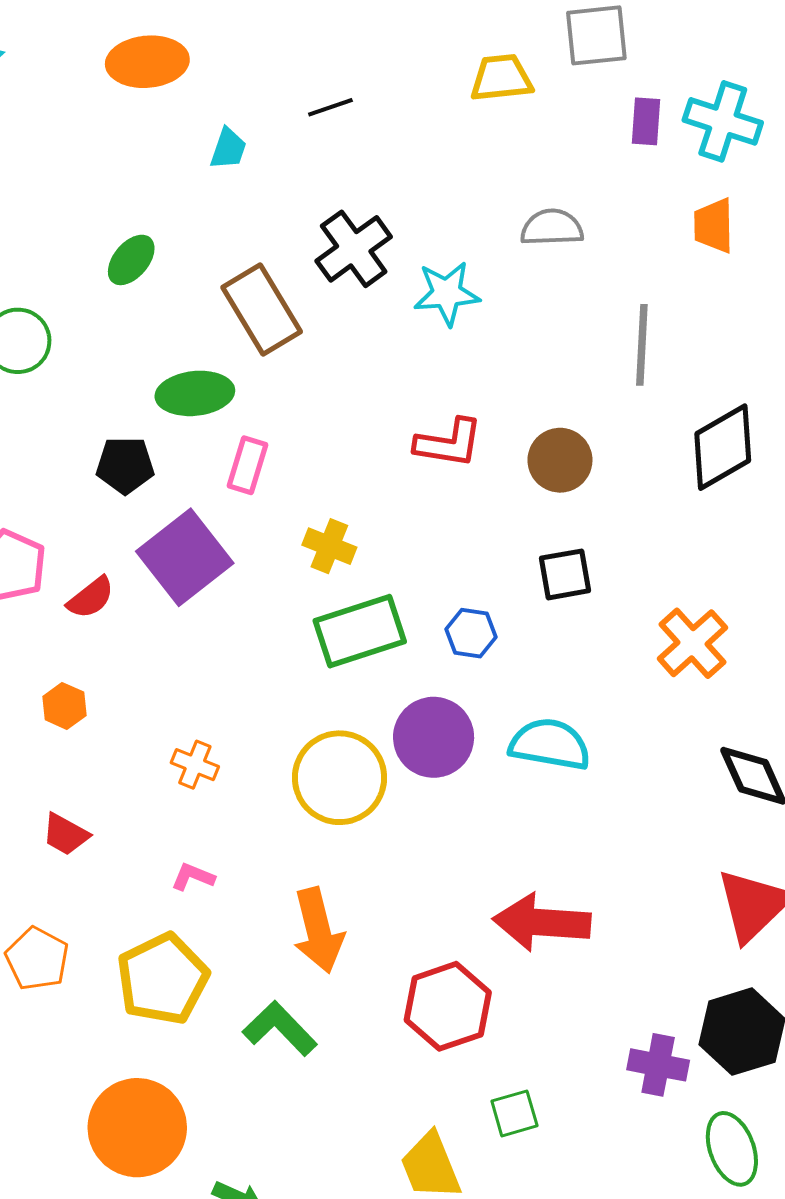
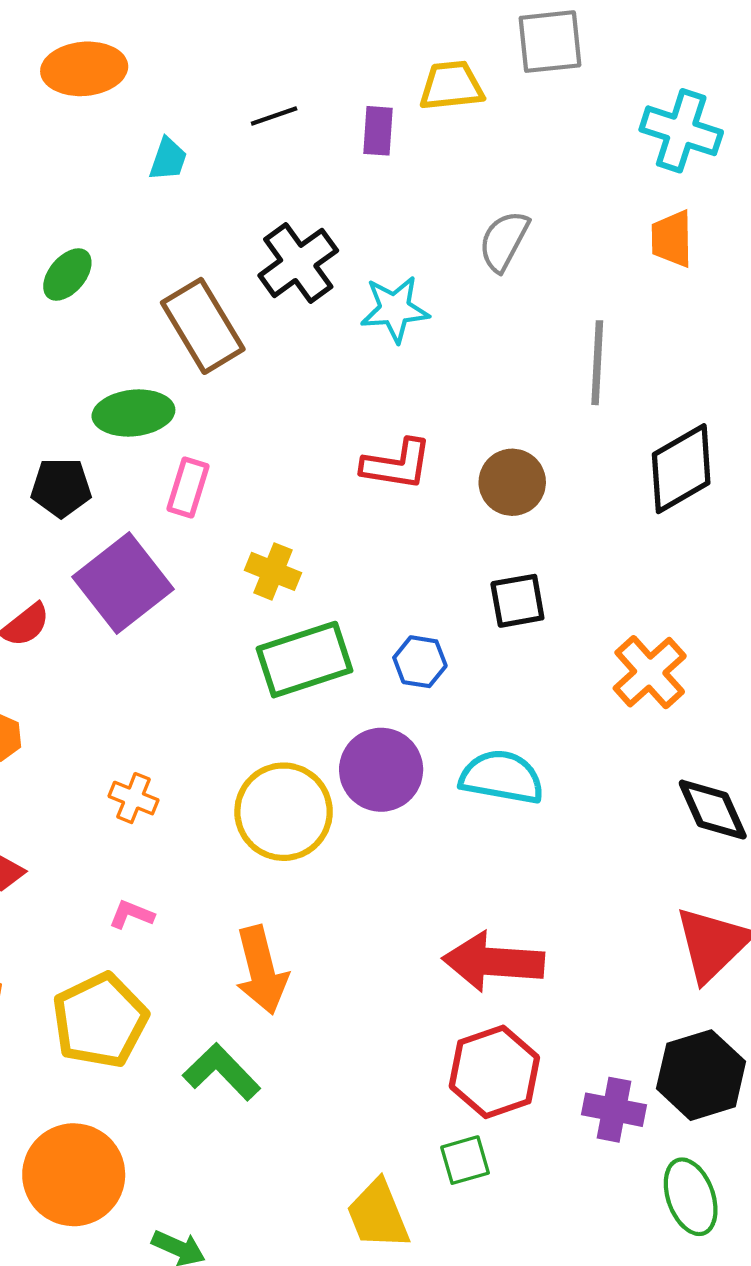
purple rectangle: (646, 121) -> (378, 131), moved
gray semicircle: (552, 228) -> (504, 241), turned -60
red hexagon: (448, 1006) -> (494, 1072), moved

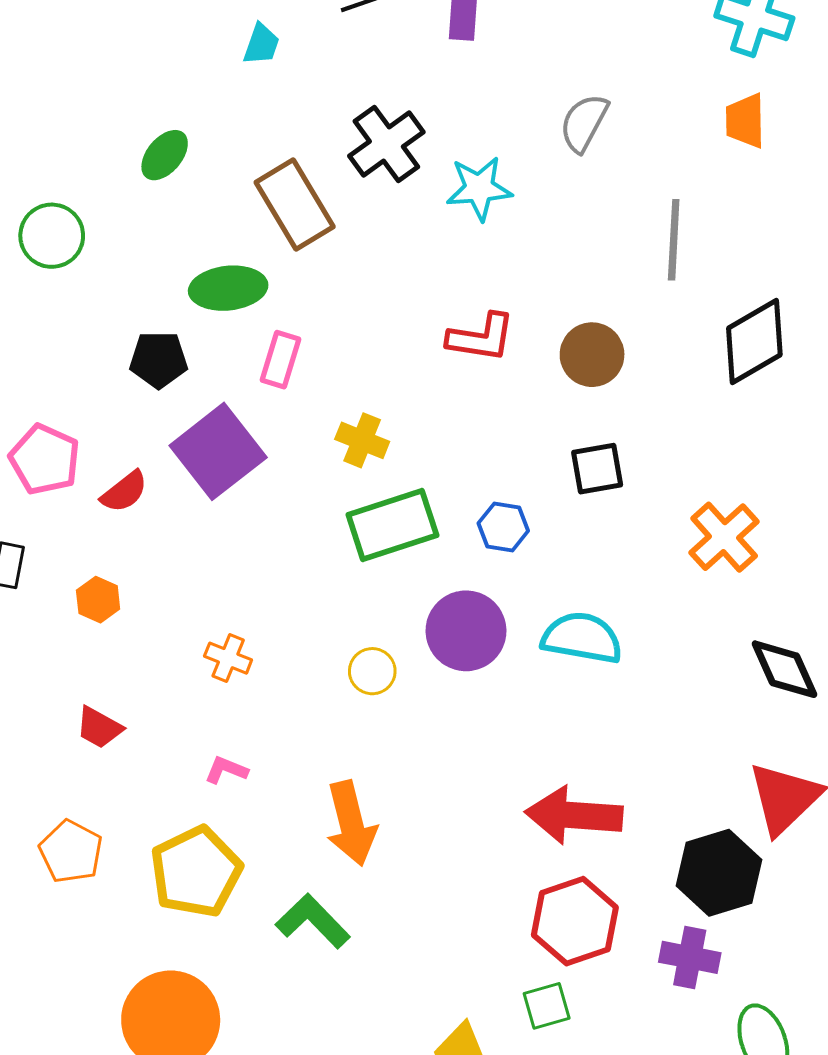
yellow circle: (284, 812) -> (372, 671), size x0.5
black hexagon: (701, 1075) -> (719, 873), moved

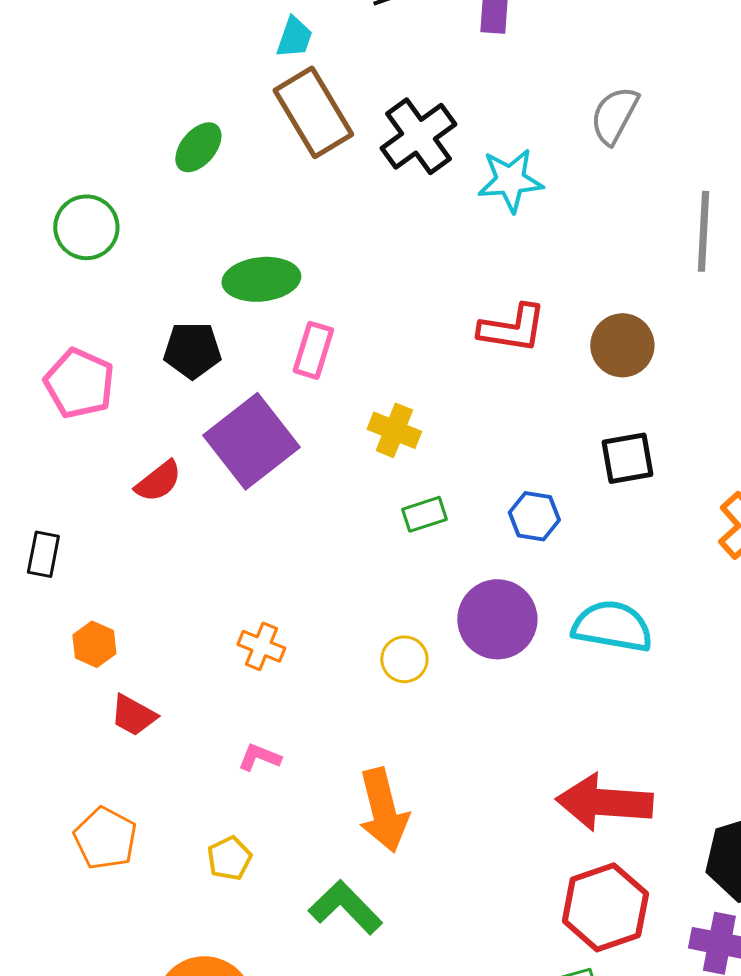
brown rectangle: (295, 204) -> (313, 112), moved
pink pentagon: (45, 459) -> (79, 383), moved
green rectangle: (392, 525) -> (424, 514), size x0.5
orange hexagon: (98, 600) -> (94, 644), moved
yellow pentagon: (196, 872) -> (229, 858), size x0.5

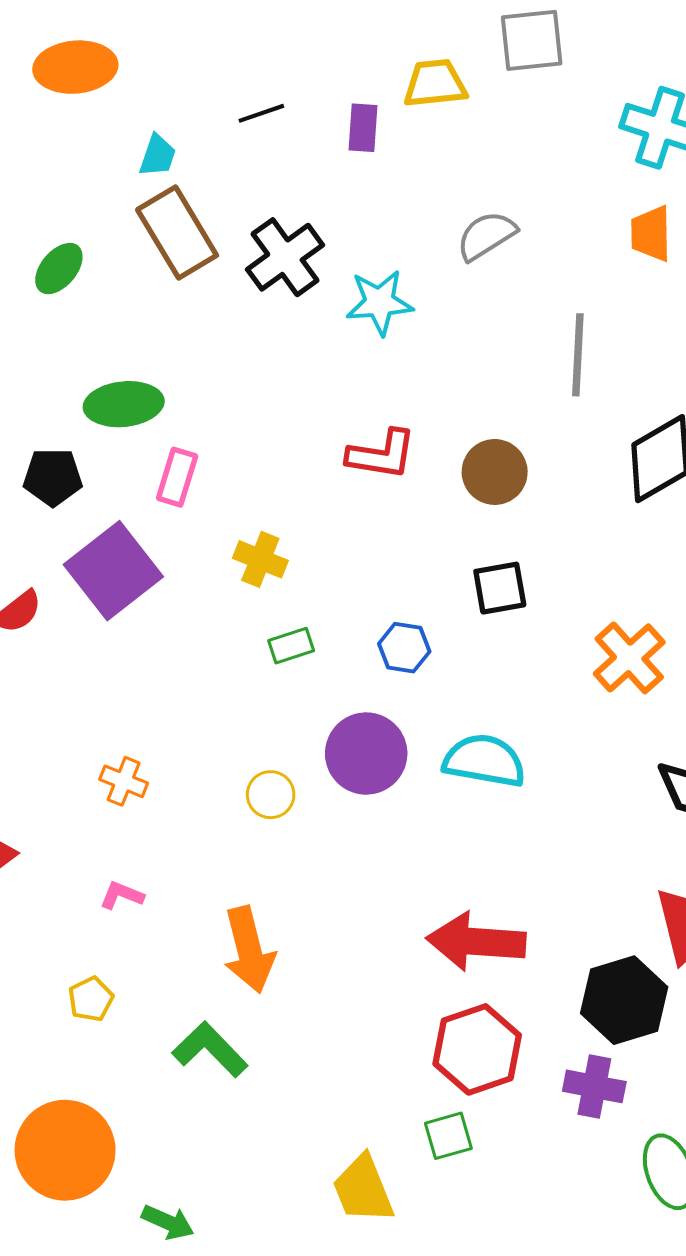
gray semicircle: (614, 115) -> (486, 236), turned 30

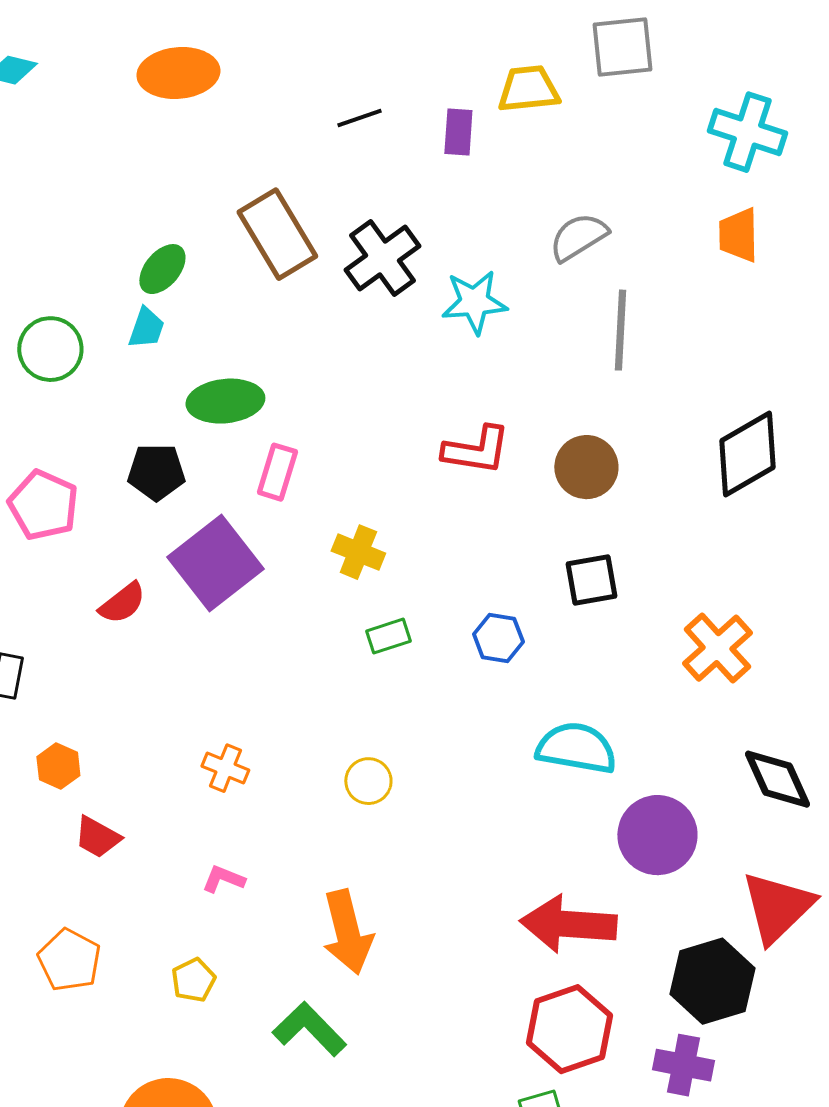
cyan trapezoid: (158, 155) -> (146, 328), moved
gray line: (578, 355) -> (620, 330), moved
purple circle: (366, 754) -> (657, 835), moved

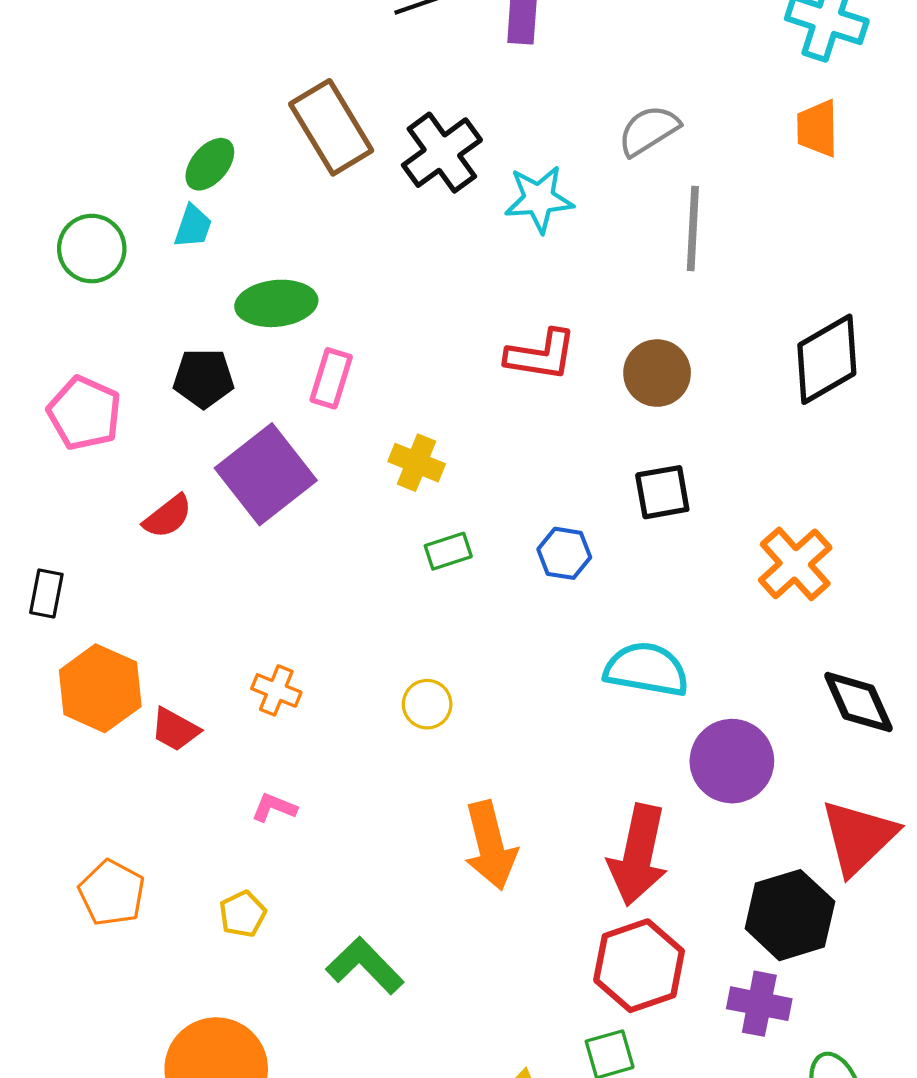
orange hexagon: (58, 766) -> (100, 688), size x1.8
red trapezoid: (97, 837) -> (175, 729), moved
red arrow: (568, 924) -> (638, 855), turned -82
orange arrow: (347, 932) -> (490, 845), moved

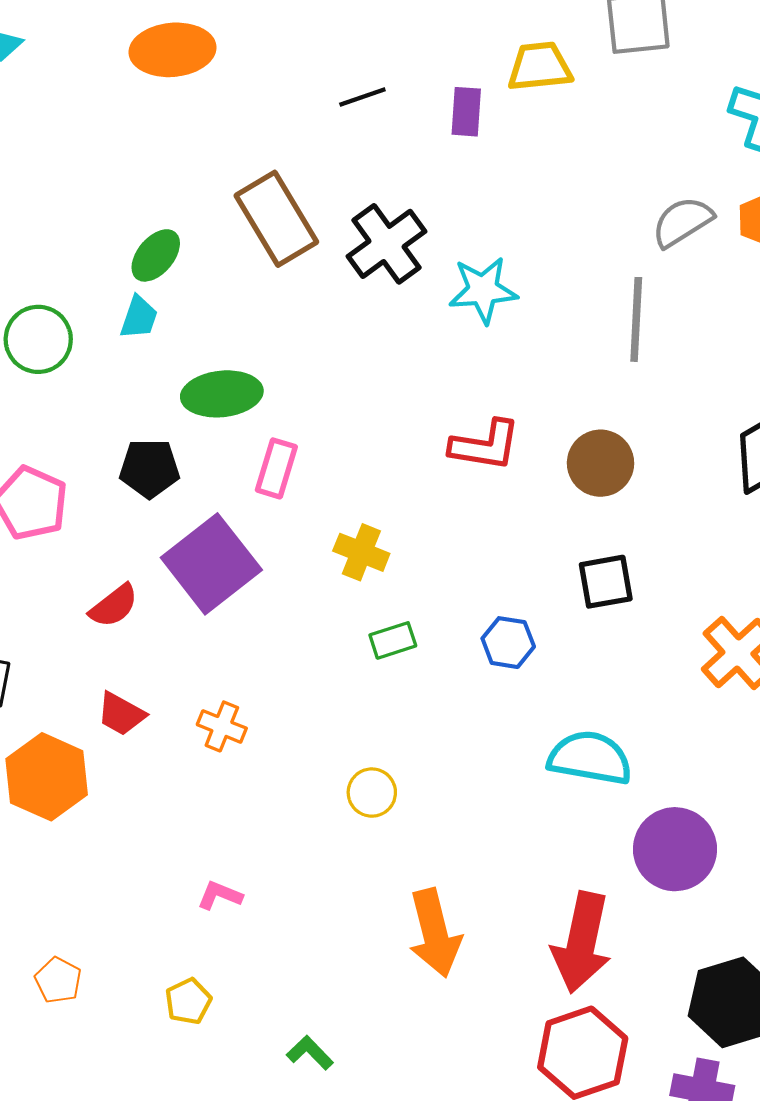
gray semicircle: (649, 130) -> (682, 222), moved
orange cross: (276, 690) -> (222, 726), moved
red trapezoid: (175, 729) -> (121, 714), moved
orange pentagon: (112, 893) -> (58, 980), size x0.7
green L-shape: (365, 966) -> (310, 1053), size x0.6

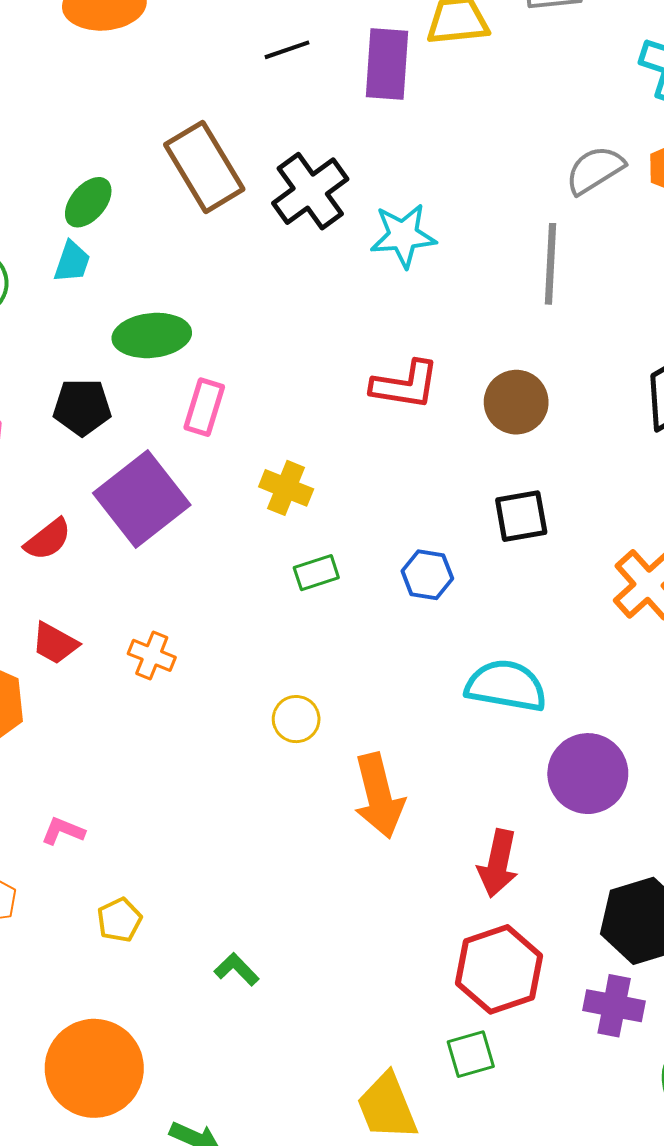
purple rectangle: (466, 112) -> (387, 64), size x1.5
pink L-shape: (220, 895) -> (63, 831), moved
orange arrow: (435, 933) -> (379, 796), moved
red arrow: (582, 943) -> (498, 863), size x0.7

